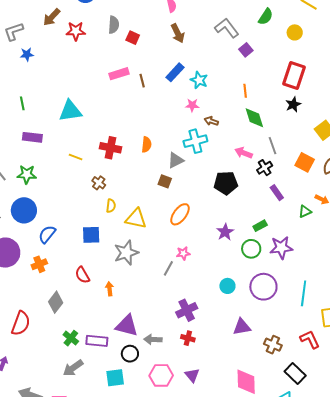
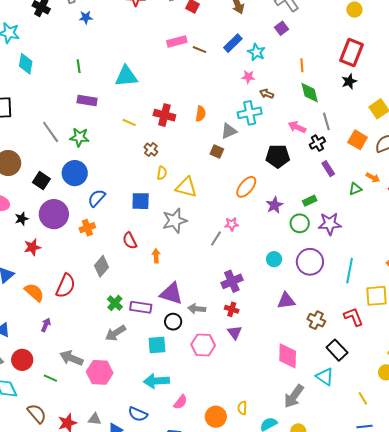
purple square: (246, 50) -> (282, 28), moved
brown line: (142, 81) -> (199, 50), turned -56
orange ellipse: (180, 214) -> (246, 187), moved
purple triangle: (192, 375) -> (235, 332), moved

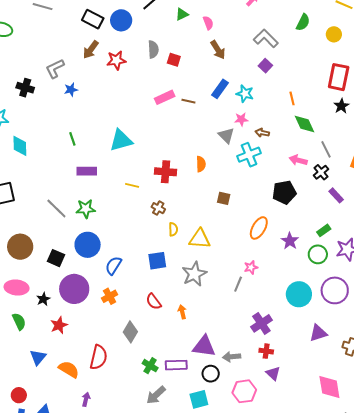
gray triangle: (229, 131) -> (226, 135), moved, turned -42
cyan circle: (274, 259) -> (299, 294), size x1.6

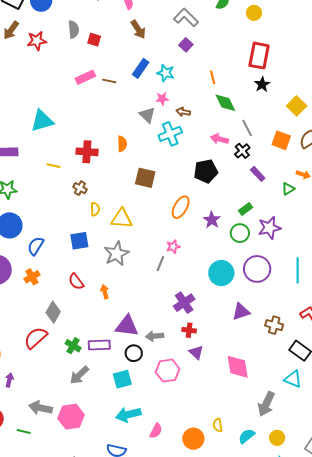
brown square: (224, 198) -> (145, 178), size x1.5
red semicircle: (98, 357) -> (36, 338), moved, turned -145
pink diamond: (329, 387) -> (238, 367), moved

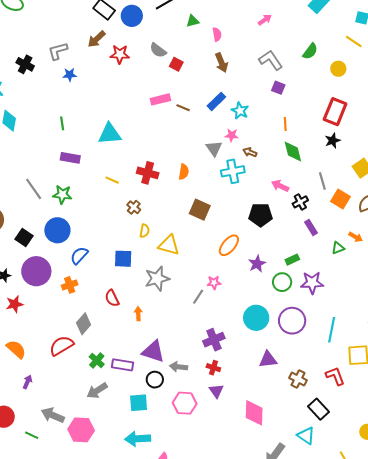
gray semicircle: (74, 29) -> (158, 50), turned 120
purple square: (186, 45) -> (278, 88), moved, turned -32
gray line: (247, 128) -> (322, 181), moved

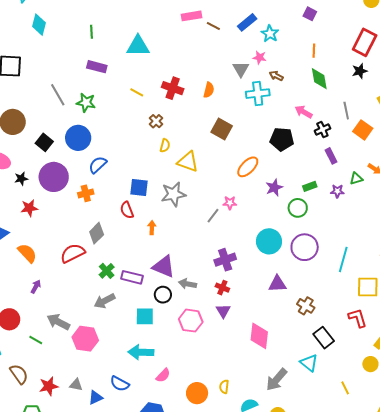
blue square: (123, 259) -> (139, 187), moved
purple star: (312, 283) -> (337, 191), moved, size x0.6
red L-shape: (335, 376) -> (358, 318), moved

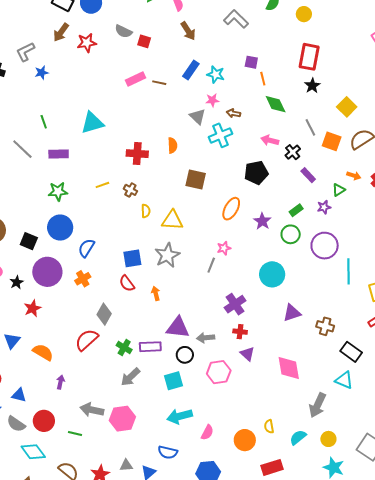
purple square: (310, 14) -> (251, 62), moved
yellow line: (137, 92) -> (102, 185), moved, turned -32
gray line: (58, 95) -> (22, 149), moved
purple circle: (305, 247) -> (325, 246), moved

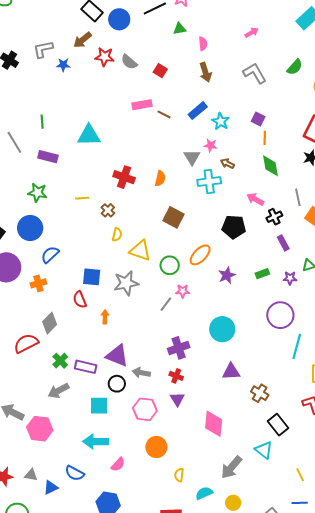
gray semicircle: (123, 31) -> (129, 62), moved
blue star: (42, 73) -> (63, 65), moved
green circle: (291, 234) -> (170, 265), moved
orange circle: (245, 440) -> (156, 447), moved

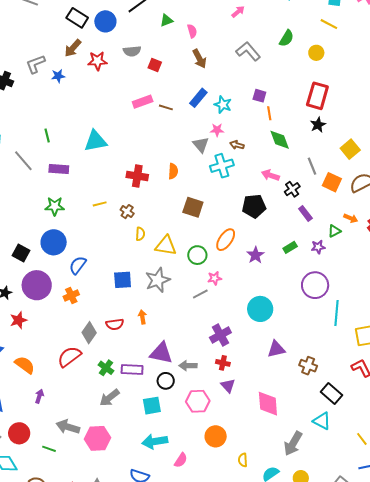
gray semicircle: (129, 62) -> (132, 51), moved, turned -36
red semicircle: (80, 300) -> (115, 324), moved, turned -66
gray line: (166, 304) -> (200, 294), turned 35

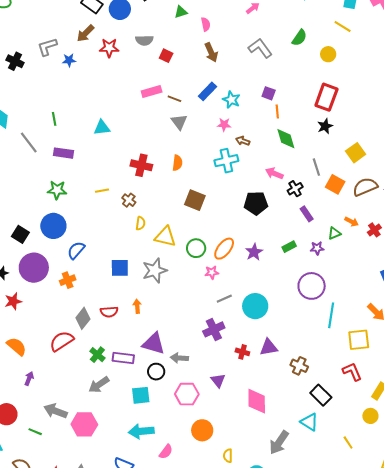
cyan triangle: (95, 141) -> (102, 128), size x0.7
gray triangle: (201, 145) -> (179, 122), moved
orange ellipse: (226, 240) -> (224, 249), moved
gray line: (200, 294) -> (224, 299), moved
red cross: (223, 363) -> (242, 352), moved

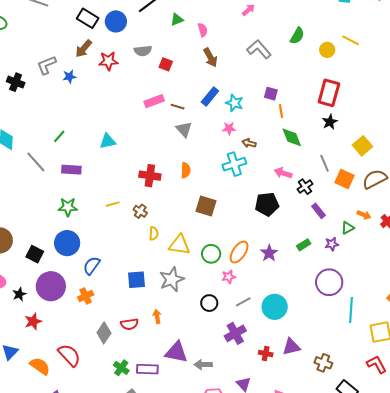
yellow line: (343, 26) -> (351, 40), moved
green line: (54, 119) -> (59, 136), turned 56
red semicircle: (62, 341) -> (69, 355), moved, turned 85
black circle: (156, 372) -> (209, 303), moved

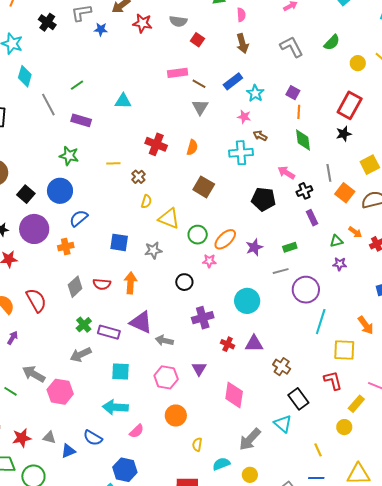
purple star: (332, 244) -> (340, 264), moved
gray star: (172, 279) -> (153, 250), size x0.7
gray line: (243, 302) -> (281, 271), moved
orange arrow: (157, 316) -> (130, 283), size x1.5

